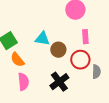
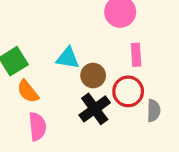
black cross: (59, 82) -> (95, 109), moved

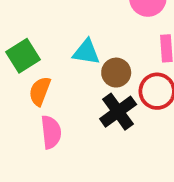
orange semicircle: (28, 91) -> (40, 91), turned 60

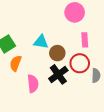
pink semicircle: (51, 132) -> (33, 84), moved

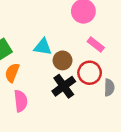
pink rectangle: (85, 40) -> (96, 44), turned -48
pink semicircle: (33, 84) -> (21, 101), moved

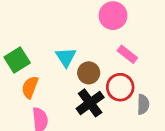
cyan triangle: (43, 47) -> (66, 57), turned 48

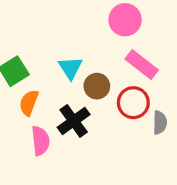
pink rectangle: (127, 54) -> (142, 65), size x1.4
black cross: (90, 103) -> (74, 121), moved

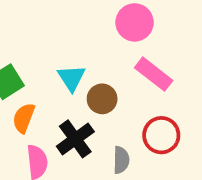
red circle: (133, 103) -> (161, 135), moved
gray semicircle: (160, 123) -> (121, 160), moved

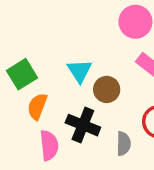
black cross: (75, 139) -> (83, 125), turned -32

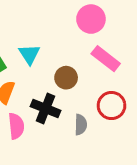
cyan triangle: (80, 71) -> (29, 54), moved

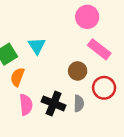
brown circle: (66, 78) -> (78, 71), moved
black cross: (46, 108) -> (54, 103), moved

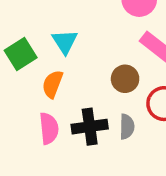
orange semicircle: (17, 77) -> (52, 84), moved
black cross: (54, 103) -> (90, 127), turned -30

